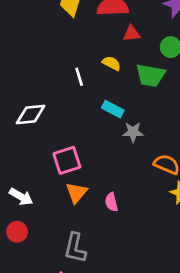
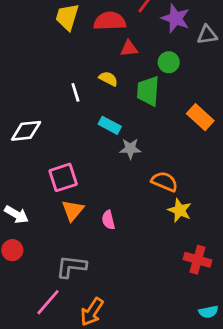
green trapezoid: (150, 75) -> (148, 91), turned 84
gray L-shape: (75, 248) -> (71, 267), turned 84

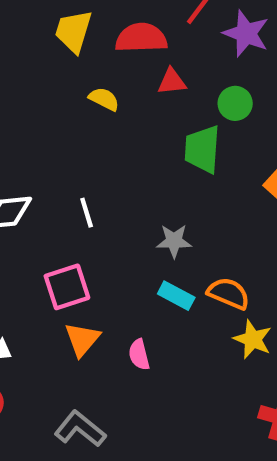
yellow semicircle: (108, 79) -> (104, 99), moved
white line: (75, 92) -> (87, 213), moved
cyan rectangle: (110, 125) -> (176, 296), moved
gray L-shape: (71, 267) -> (80, 429), turned 32

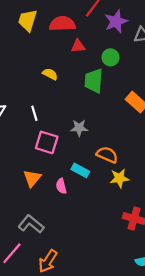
purple star: (246, 33) -> (116, 22), turned 30
yellow semicircle: (104, 99) -> (50, 74), moved
pink square: (67, 287) -> (47, 142), moved, turned 35
cyan rectangle: (176, 296) -> (80, 170), moved
yellow star: (253, 339) -> (119, 178), turned -30

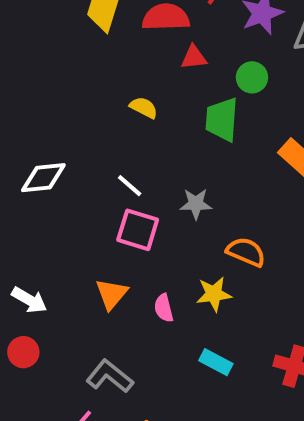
white line: (34, 113) -> (130, 186), moved, turned -32
cyan rectangle: (80, 170) -> (216, 362), moved
yellow star: (119, 178) -> (214, 294), moved

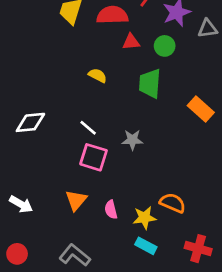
green circle: (252, 77) -> (165, 46), moved
orange semicircle: (246, 252) -> (173, 203), moved
yellow star: (214, 294) -> (144, 218), moved
red circle: (23, 352) -> (17, 254), moved

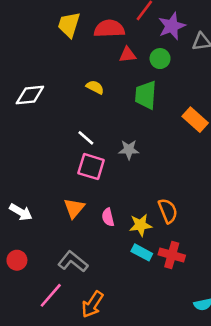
white diamond: (30, 122) -> (30, 95), moved
orange semicircle: (173, 203) -> (168, 211), turned 45
red cross: (198, 249) -> (172, 255), moved

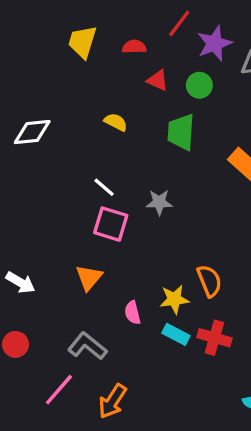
red semicircle: (109, 29) -> (134, 47), size x0.6
red triangle: (127, 55) -> (158, 80), turned 30
pink semicircle: (108, 217) -> (132, 313), moved

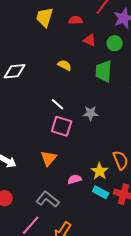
yellow star: (174, 299) -> (100, 171), turned -30
pink semicircle: (132, 313) -> (75, 179), turned 88

